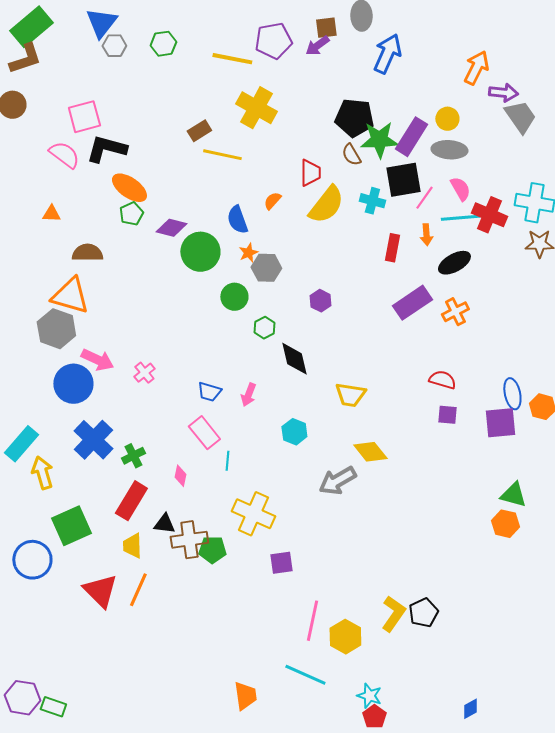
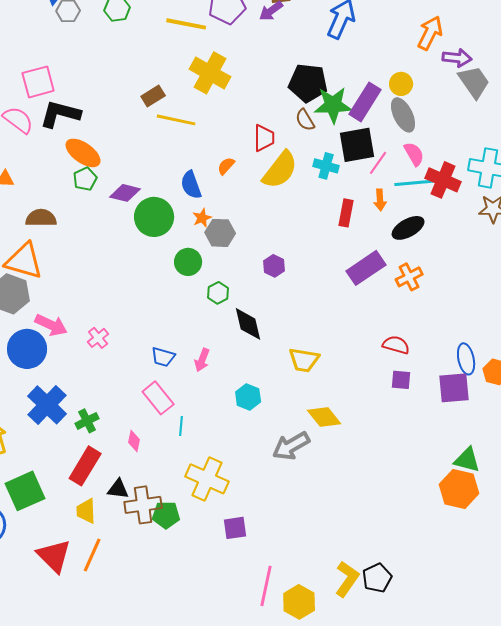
gray ellipse: (449, 150) -> (403, 115), turned 60
orange hexagon: (505, 524) -> (459, 489), size x1.4

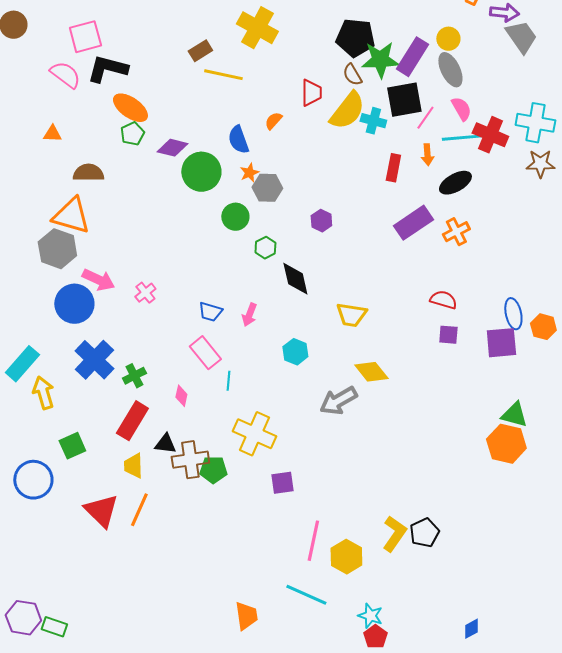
yellow semicircle: (280, 170) -> (347, 111), moved
green square: (25, 491) -> (72, 446), size x0.7

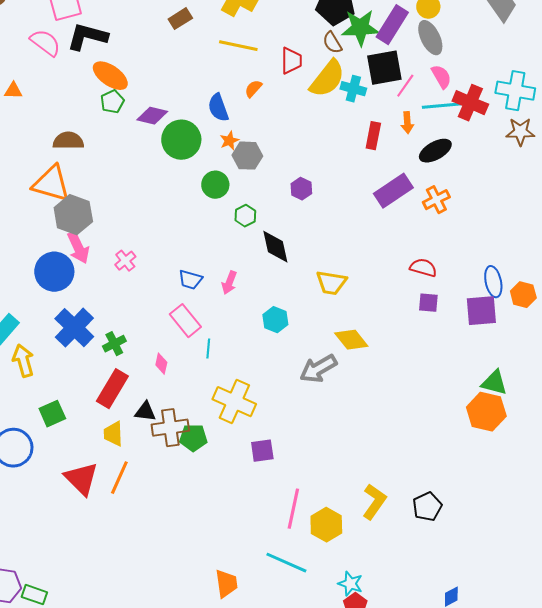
yellow line: (223, 75) -> (238, 46), moved
orange triangle: (52, 134) -> (13, 91), moved
gray hexagon: (57, 249) -> (73, 215), moved
pink arrow: (98, 280) -> (78, 248), turned 40
black pentagon: (424, 533) -> (427, 507), moved

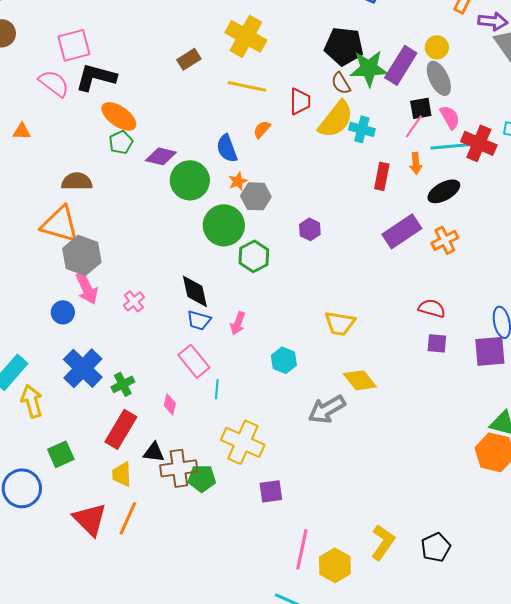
black square: (384, 68) -> (421, 108), moved, size x0.6
green circle: (215, 185) -> (224, 225), size x1.5
green hexagon: (245, 216) -> (254, 256), size x1.4
black diamond: (275, 247) -> (195, 291), moved
blue circle: (54, 272) -> (63, 312), size x0.6

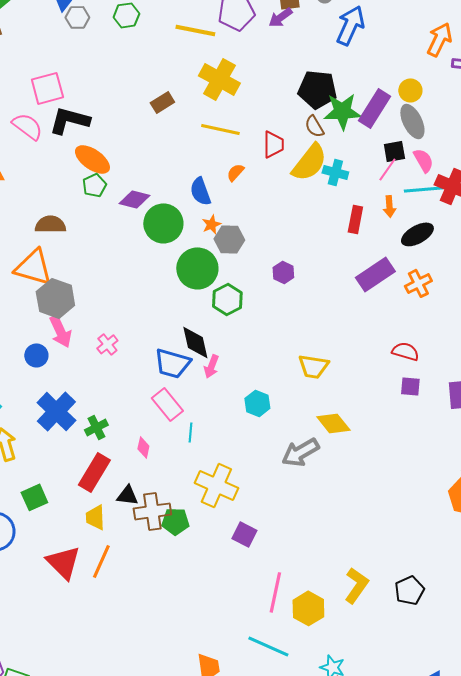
black diamond: (195, 291) -> (195, 342), moved
blue trapezoid: (199, 320) -> (172, 363), size x1.5
purple square: (271, 491) -> (244, 534), turned 35

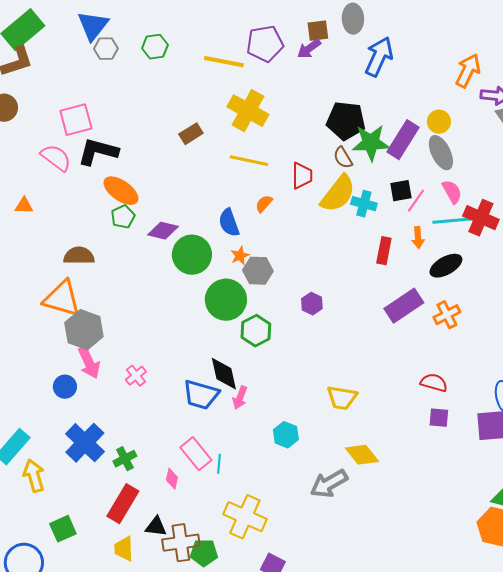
black square: (394, 151) -> (401, 191), moved
pink rectangle: (167, 404) -> (196, 454), moved

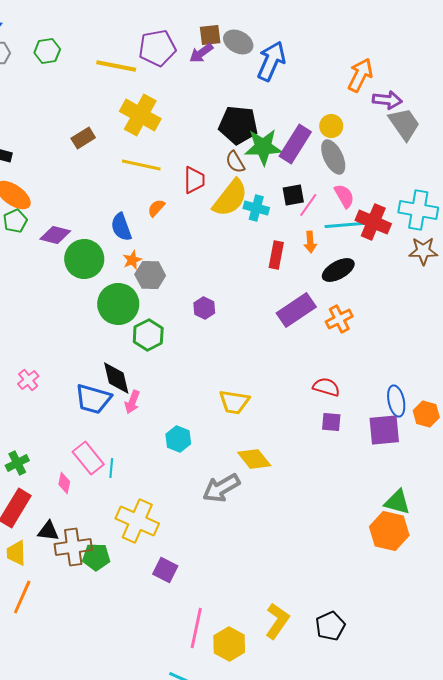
gray ellipse: (353, 19) -> (238, 42), moved, turned -60

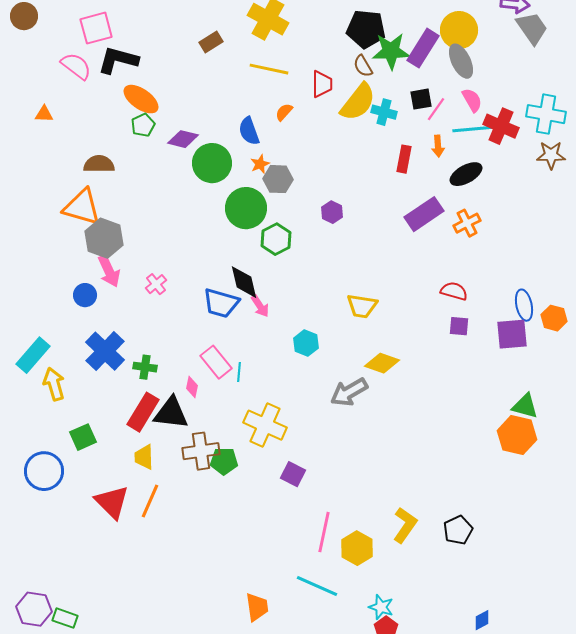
yellow circle: (331, 126) -> (459, 30), size x1.6
pink arrow: (132, 402) -> (260, 306), turned -55
yellow diamond: (254, 459) -> (382, 363), turned -32
green cross: (17, 463) -> (145, 367), turned 35
black triangle: (48, 531) -> (171, 413), moved, size x1.6

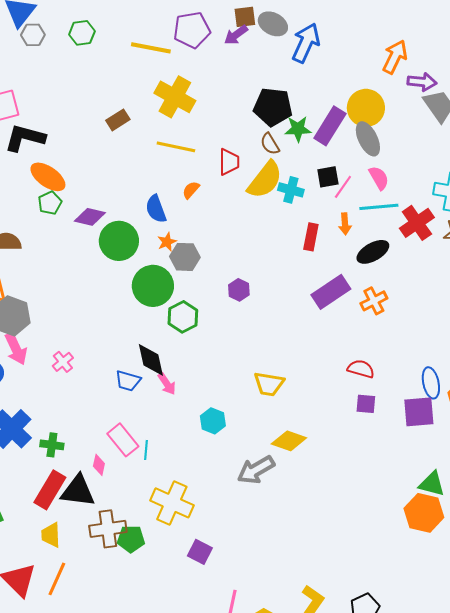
green star: (391, 51) -> (298, 129), size x0.7
red cross: (501, 126) -> (417, 223), moved, turned 32
blue trapezoid: (221, 303) -> (128, 381), size x0.7

